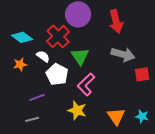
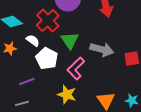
gray arrow: (123, 54) -> (102, 49), moved

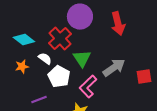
gray arrow: (102, 49) -> (114, 68), turned -50

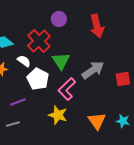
purple circle: (80, 17) -> (59, 19), size x0.6

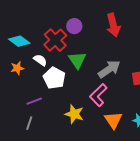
purple circle: (59, 19) -> (74, 26), moved
pink L-shape: (67, 89) -> (98, 95), moved
gray line: (13, 124) -> (29, 123), turned -56

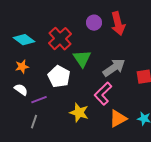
purple circle: (74, 26) -> (94, 23), moved
white semicircle: (40, 60) -> (21, 90), moved
orange triangle: (113, 120) -> (118, 119), turned 36

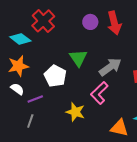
red cross: (60, 39) -> (43, 21), moved
orange star: (22, 67) -> (18, 66), size x1.5
orange triangle: (118, 119) -> (119, 128), moved, turned 42

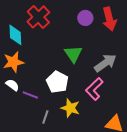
cyan diamond: (20, 39) -> (15, 35), turned 50
white pentagon: (55, 76) -> (57, 82), moved
purple line: (35, 99) -> (30, 95), turned 42
gray line: (30, 121) -> (45, 117), moved

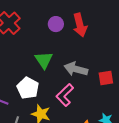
gray arrow: (105, 63) -> (76, 69), turned -130

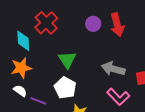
green triangle: (44, 60) -> (67, 60), moved
pink L-shape: (65, 95) -> (118, 97), moved, turned -90

